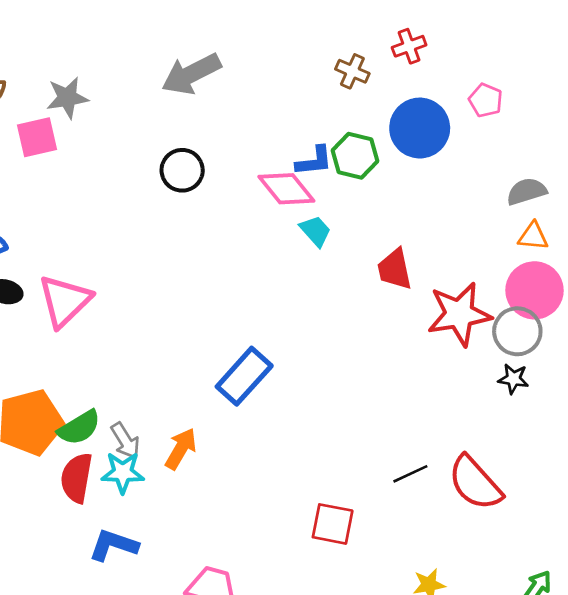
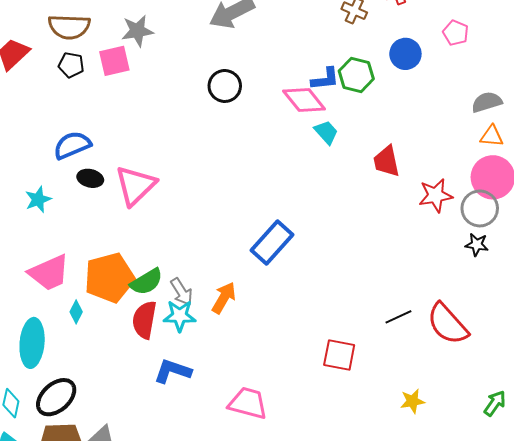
blue circle: (420, 128) -> (405, 54), size x0.7
red star: (459, 314) -> (436, 195), size x0.7

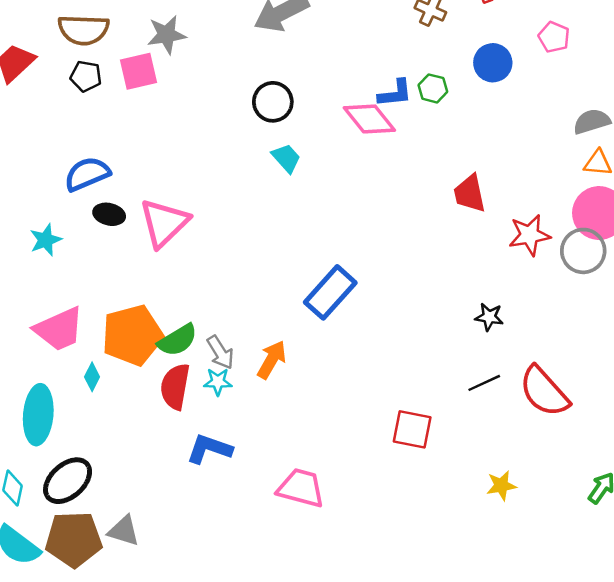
green hexagon: (356, 75) -> (433, 88), size x0.7
cyan trapezoid: (326, 132) -> (286, 158), moved
black star: (477, 245) -> (489, 317), moved
cyan star: (180, 316) -> (218, 382), size x0.7

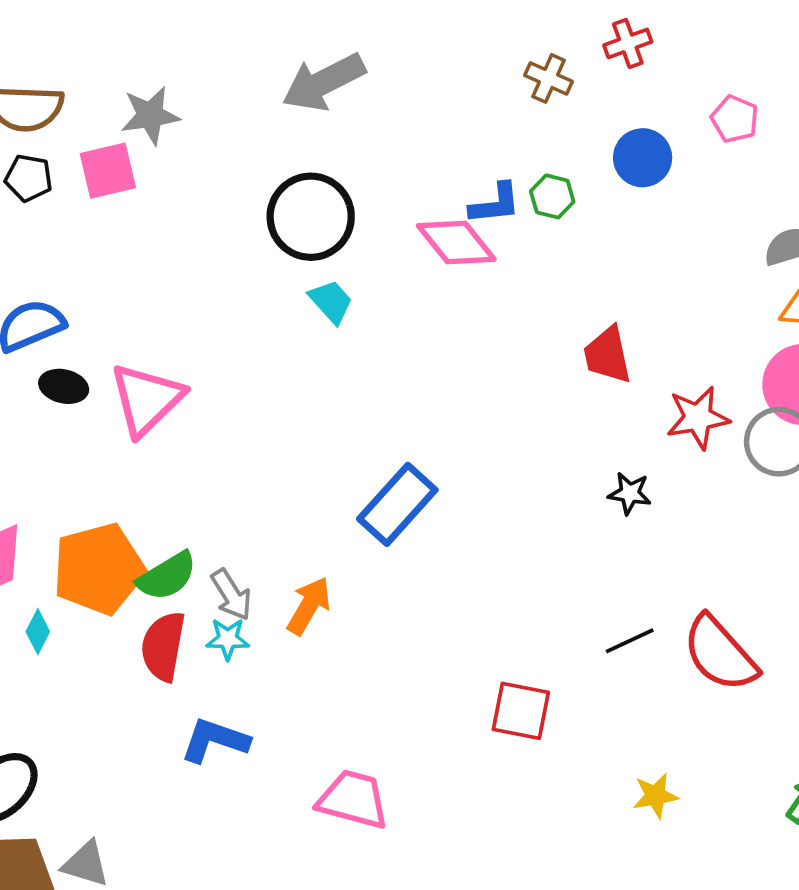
black circle: (273, 102) -> (311, 217), size x1.4
black star: (489, 317) -> (630, 493), moved

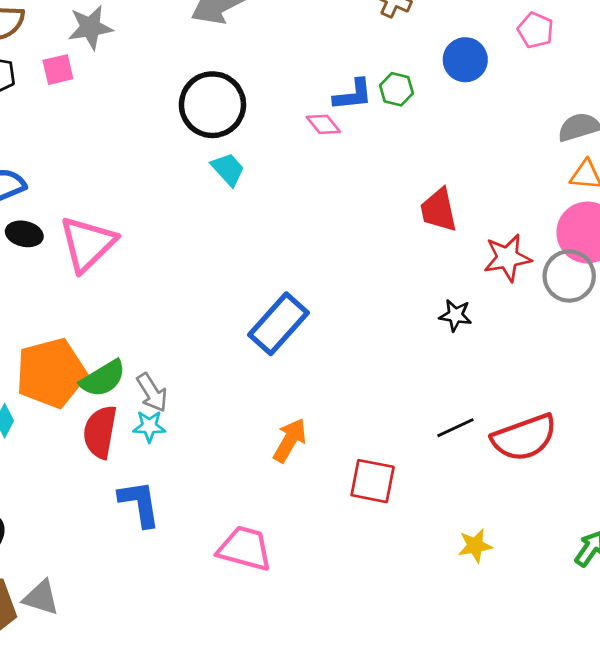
pink square: (108, 171) -> (58, 70), size x0.7
pink diamond: (456, 243) -> (323, 124), size x0.6
orange arrow: (309, 606) -> (290, 440), moved
red semicircle: (720, 654) -> (524, 438), turned -68
blue L-shape: (215, 740) -> (139, 504), turned 62

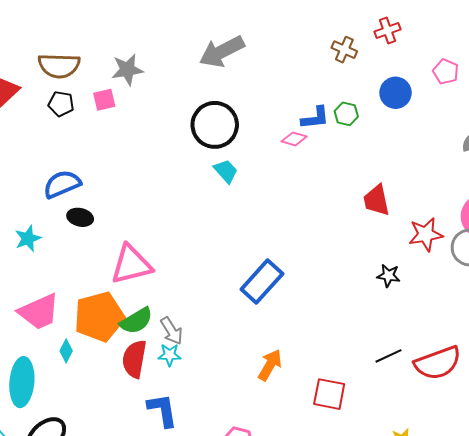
pink diamond: (323, 124) -> (294, 139), turned -35
pink triangle: (87, 244) -> (131, 265), moved, turned 30

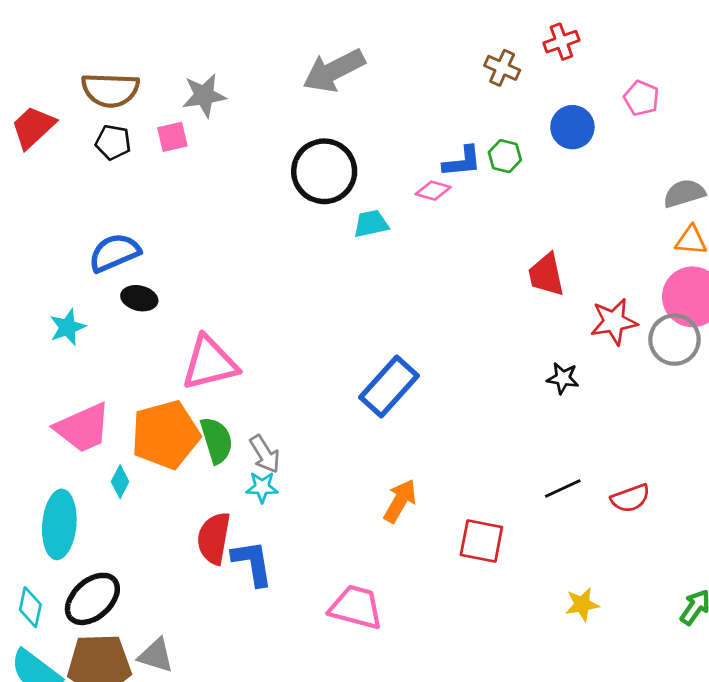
cyan trapezoid: (226, 171) -> (371, 224), moved, turned -60
green semicircle: (136, 321) -> (217, 440), turned -76
red semicircle: (134, 359) -> (214, 538), moved
red semicircle: (438, 363) -> (630, 498), size x0.6

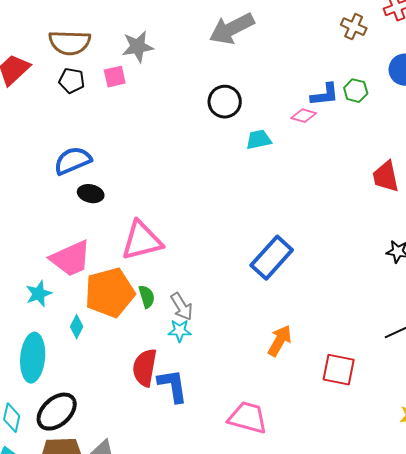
black circle: (324, 171) -> (225, 102), size x0.7
cyan star: (68, 327) -> (39, 294), moved
pink trapezoid: (83, 428) -> (71, 259), moved
green semicircle: (217, 440) -> (147, 297), size x0.7

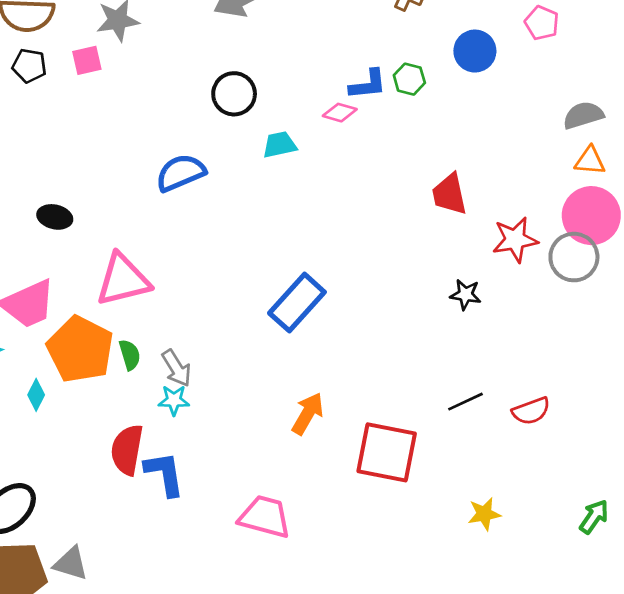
blue semicircle: (73, 161) -> (181, 173), moved
orange pentagon: (110, 293) -> (80, 349), turned -30
red square: (339, 370) -> (387, 452), size x1.4

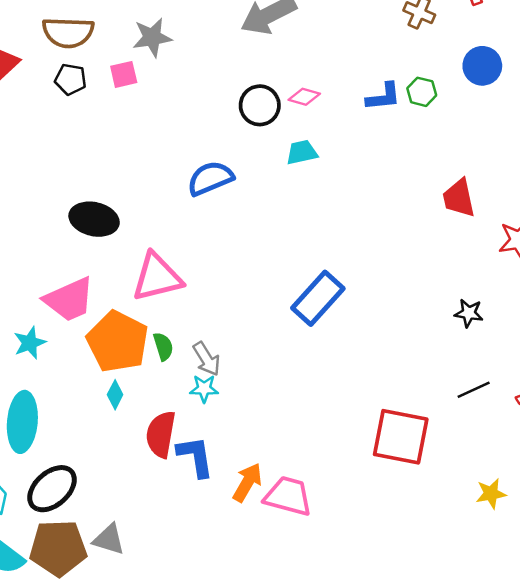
pink diamond: (340, 113) -> (304, 97), moved
black ellipse: (55, 217) -> (94, 219), size x1.5
black star: (466, 295) -> (469, 313), moved
cyan diamond: (36, 395) -> (115, 395), moved
orange arrow: (308, 414) -> (247, 482), moved

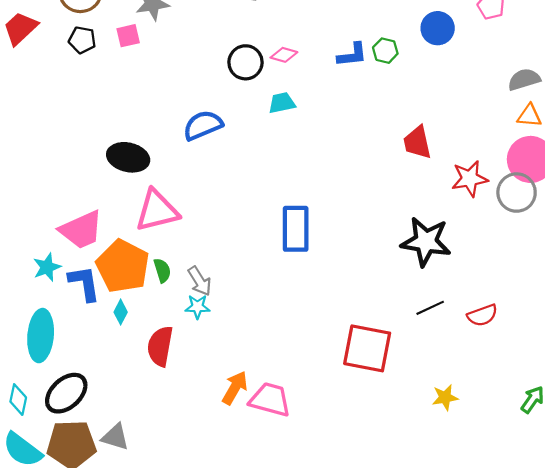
black ellipse: (94, 219) -> (128, 157), moved
blue rectangle: (318, 298) -> (296, 229), turned -42
black star: (469, 313) -> (426, 242), size x2.0
blue L-shape: (195, 457) -> (84, 283), moved

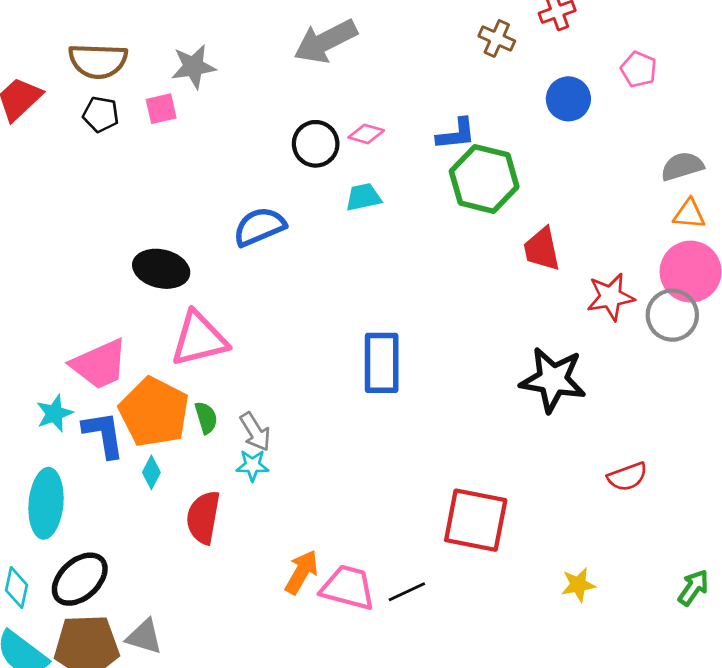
green hexagon: (385, 51) -> (484, 179), moved, size x2.0
black line: (430, 308) -> (407, 592), moved

